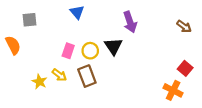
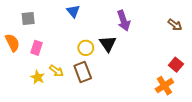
pink rectangle: (68, 51) -> (37, 48), moved
orange cross: (173, 90) -> (164, 86), turned 30

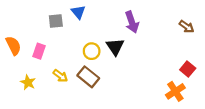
gray square: (28, 19) -> (56, 21), moved
brown rectangle: (83, 72) -> (88, 77), turned -30
yellow star: (38, 77) -> (28, 82), moved

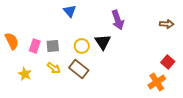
gray square: (56, 21) -> (53, 46), moved
brown arrow: (187, 27) -> (167, 24), turned -32

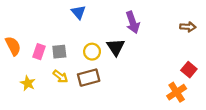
brown rectangle: (79, 69) -> (89, 78), turned -54

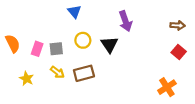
yellow circle: (92, 52) -> (83, 40), moved
red square: (189, 70) -> (179, 52), moved

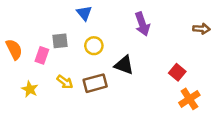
black triangle: (109, 45) -> (124, 65), moved, turned -36
gray square: (56, 49) -> (60, 41), moved
red square: (179, 52) -> (177, 72), moved

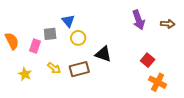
blue triangle: (84, 13) -> (68, 21), moved
purple arrow: (142, 24) -> (138, 20), moved
orange cross: (189, 99) -> (158, 82), turned -30

